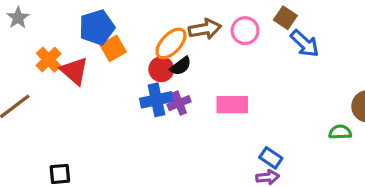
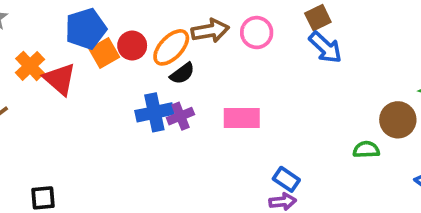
brown square: (285, 18) -> (318, 18), moved, turned 30
red circle: (161, 69) -> (132, 46), moved

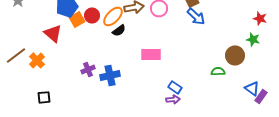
orange cross: (30, 66) -> (37, 60), moved
blue cross: (154, 112) -> (110, 75), moved
purple cross: (180, 116) -> (88, 69), moved

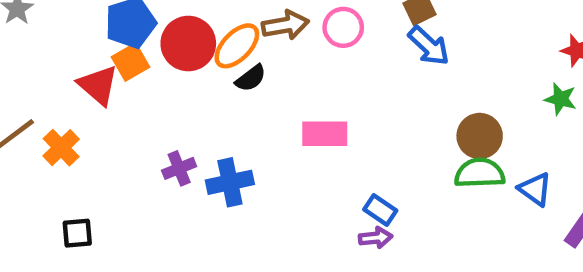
red circle: (92, 15) -> (188, 44), size x1.5
orange square: (77, 19) -> (130, 62), moved
brown circle: (235, 55) -> (480, 136), moved
green semicircle: (218, 71) -> (480, 173), size x1.5
blue triangle: (252, 88) -> (535, 189), moved

